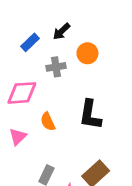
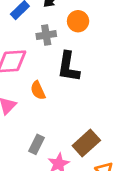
black L-shape: (90, 115) -> (68, 67), moved

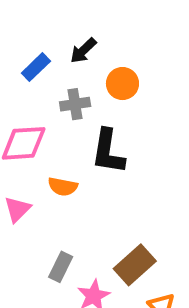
orange semicircle: (38, 90) -> (63, 187), turned -54

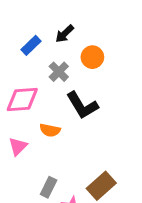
gray cross: (75, 104) -> (59, 72), turned -36
black L-shape: (108, 152) -> (82, 105), turned -40

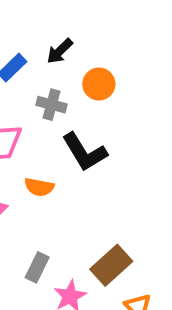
gray cross: (59, 72) -> (52, 105), turned -30

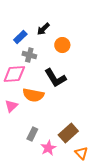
gray cross: (52, 105) -> (29, 55), moved
orange semicircle: (39, 187) -> (33, 95), size x1.5

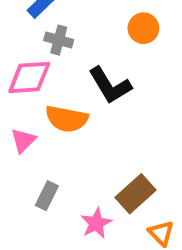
orange circle: (62, 45) -> (143, 28), moved
gray rectangle: (32, 134) -> (47, 196), moved

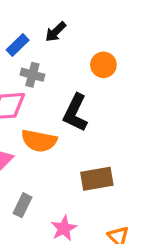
black L-shape: (110, 85) -> (75, 113), turned 57
brown rectangle: (136, 194) -> (97, 179), moved, turned 32

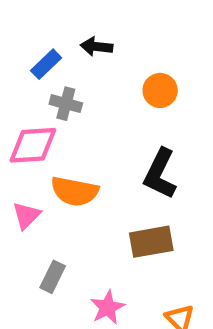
black arrow: (56, 32) -> (97, 47), turned 50
black L-shape: (75, 113) -> (160, 174), moved

